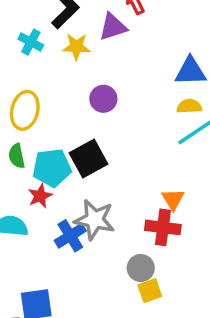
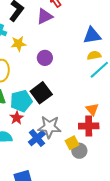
yellow star: (76, 47) -> (18, 44), moved
yellow square: (150, 291) -> (72, 143), moved

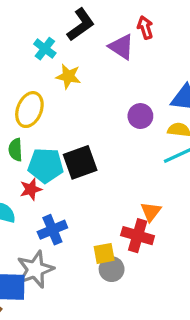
purple triangle: (45, 16) -> (121, 47), turned 42
purple circle: (45, 58) -> (140, 116), moved
gray star: (49, 127) -> (35, 269), moved, turned 30

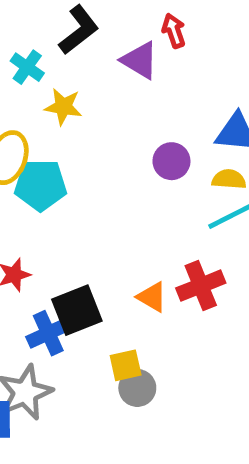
black square: (80, 162) -> (77, 310), moved
cyan pentagon: (46, 165) -> (41, 185), moved
orange triangle: (151, 212) -> (152, 297), moved, turned -35
red cross: (138, 236) -> (201, 286), moved, turned -36

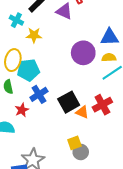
purple circle: (171, 161) -> (83, 53), size x1.5
black square: (77, 310) -> (69, 102), moved
blue cross: (48, 333) -> (39, 94), moved

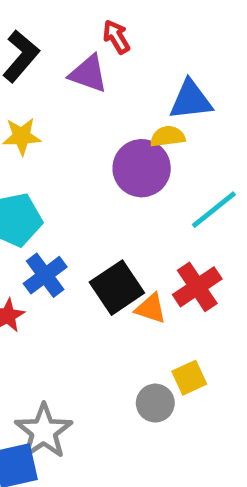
blue triangle: (110, 37) -> (191, 100), moved
yellow semicircle: (109, 58) -> (168, 136), moved
yellow square: (74, 143) -> (189, 378), moved

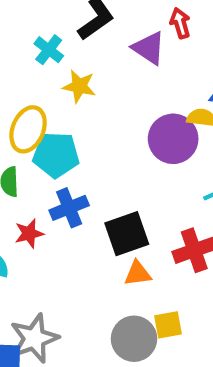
orange triangle: (151, 309) -> (138, 273), moved, turned -40
gray circle: (155, 403) -> (134, 339), size x1.4

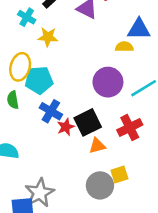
purple circle: (173, 139) -> (108, 82), moved
blue cross: (69, 208) -> (51, 111), turned -30
red star: (29, 234) -> (66, 127), moved

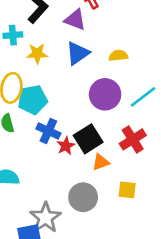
cyan cross: (27, 17) -> (13, 35), turned -30
blue triangle: (139, 29) -> (78, 53), moved, turned -30
yellow square: (119, 174) -> (127, 190), turned 30
gray circle: (100, 185) -> (83, 197), moved

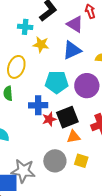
cyan pentagon: (33, 100) -> (57, 82), moved
blue cross: (48, 131) -> (38, 105), turned -36
yellow square: (127, 190) -> (81, 161), moved
gray star: (45, 218) -> (23, 171), turned 30

